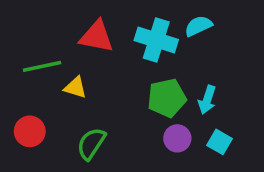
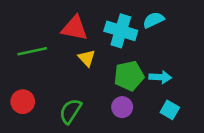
yellow triangle: (75, 87) -> (87, 58), moved, turned 30
cyan arrow: (207, 100) -> (160, 77), turned -105
purple circle: (177, 138) -> (122, 107), moved

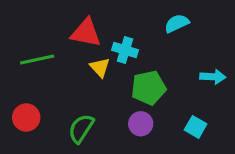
cyan cross: (121, 31) -> (125, 50), moved, size x0.7
cyan arrow: (160, 77) -> (213, 77), moved

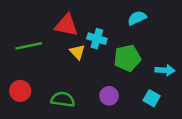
cyan arrow: (213, 77) -> (165, 70), moved
green pentagon: (149, 88) -> (127, 58), moved
green semicircle: (81, 128) -> (63, 99), turned 65

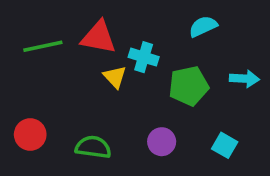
green line: (29, 46) -> (43, 46), moved
cyan arrow: (165, 70) -> (244, 79), moved

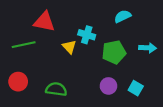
red triangle: (99, 37) -> (44, 22), moved
green line: (43, 46) -> (24, 45), moved
purple circle: (162, 142) -> (108, 86), moved

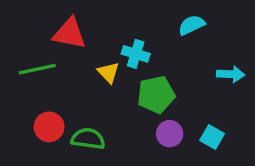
green pentagon: (114, 52) -> (156, 95), moved
red circle: (18, 82) -> (49, 127), moved

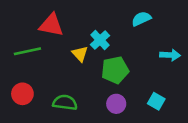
cyan cross: (136, 54) -> (100, 40), turned 30
red circle: (49, 127) -> (22, 94), moved
purple circle: (170, 134) -> (116, 104), moved

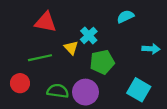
green line: (27, 51) -> (40, 58), moved
cyan square: (156, 101) -> (139, 90), size x1.5
purple circle: (116, 104) -> (85, 92), moved, size x1.5

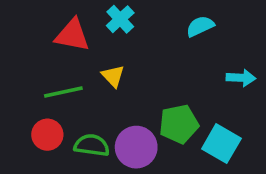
cyan cross: (89, 35) -> (120, 19), moved
green pentagon: (102, 62) -> (179, 124), moved
red circle: (20, 83) -> (47, 135), moved

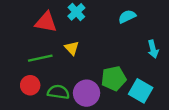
cyan arrow: (241, 78) -> (153, 49), turned 72

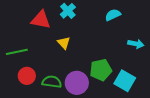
cyan arrow: (153, 49) -> (136, 44), turned -63
green line: (40, 58) -> (17, 52), moved

